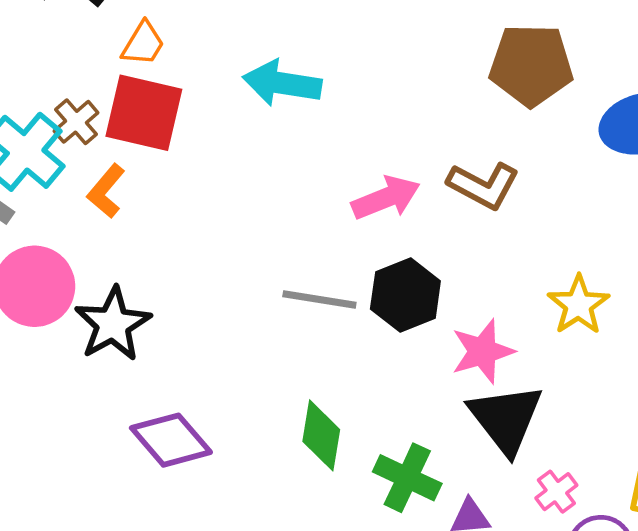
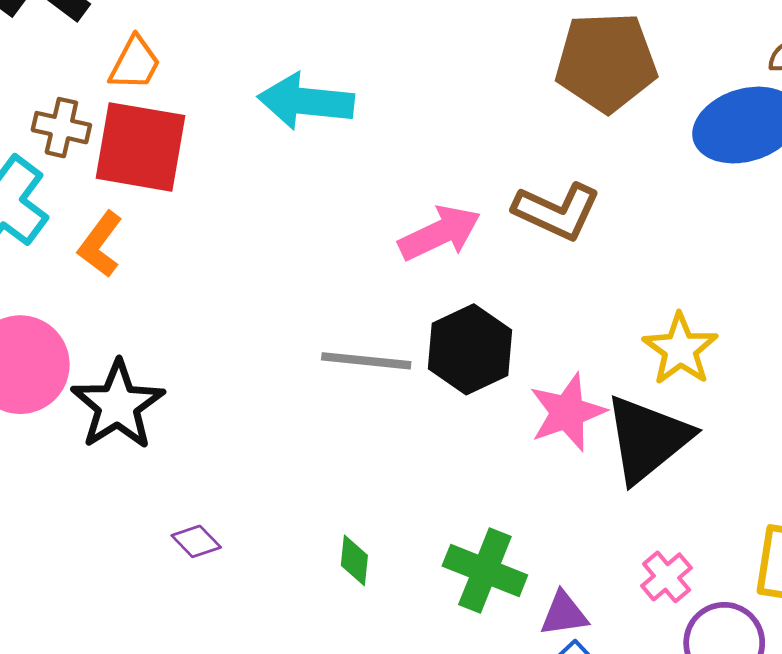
brown cross: (76, 122) -> (61, 128), moved, turned -33
black triangle: (506, 419) -> (647, 439), moved, turned 32
green diamond: (321, 435) -> (354, 560), moved, size x0.6
purple diamond: (171, 440) -> (196, 541), size x0.5

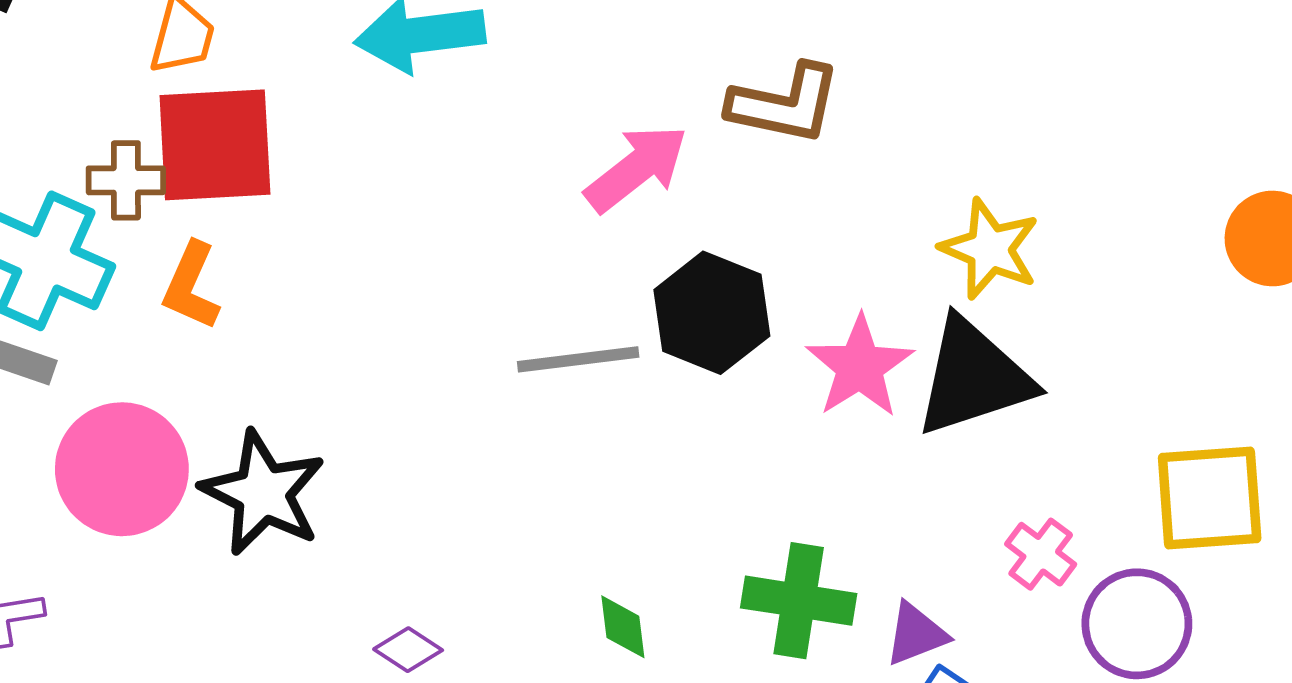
brown cross: (61, 128) -> (126, 180), moved
black triangle: (647, 439) -> (974, 377), turned 34

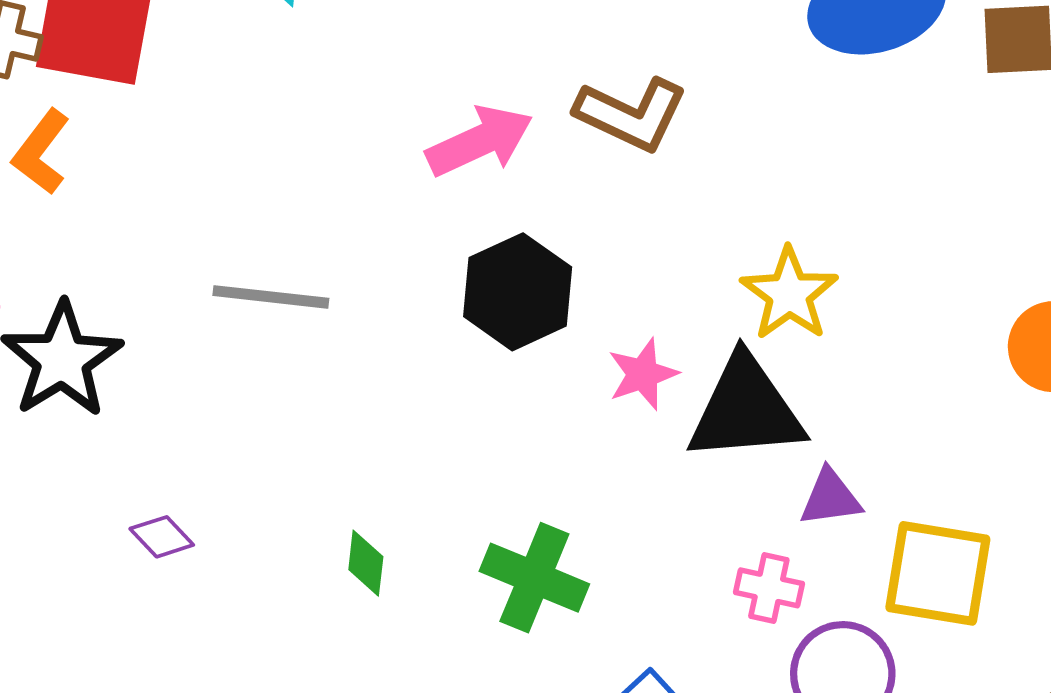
gray line: (578, 359) -> (271, 297), moved
pink star: (860, 366) -> (643, 374), size x0.7
pink cross: (1041, 554) -> (769, 588), turned -38
purple triangle: (916, 634) -> (830, 498), moved

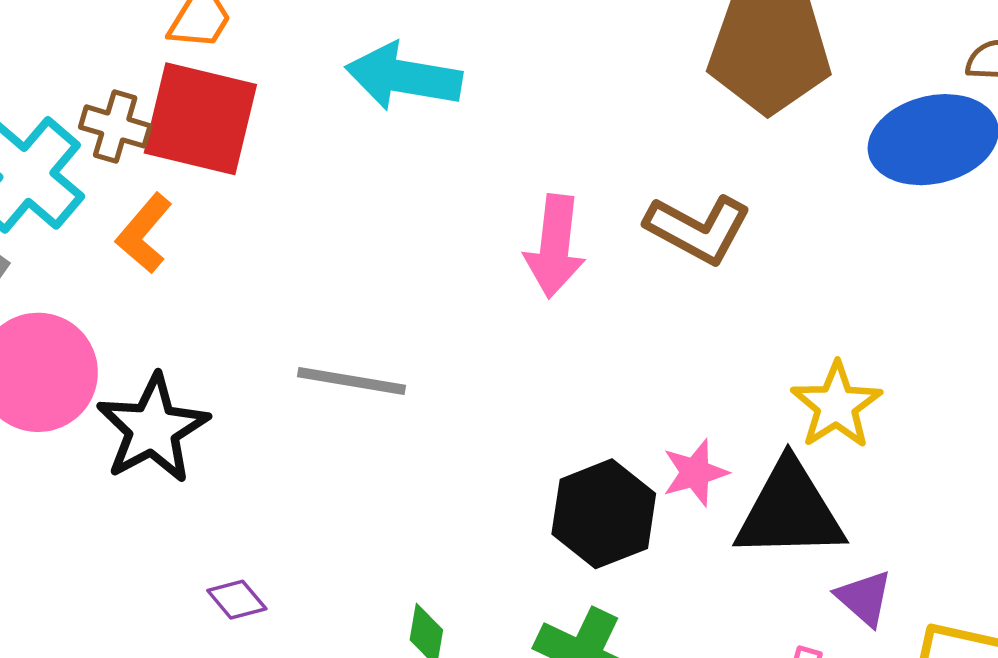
pink arrow: (480, 141) -> (555, 246), turned 118
black hexagon: (518, 292) -> (604, 514), moved
purple triangle: (830, 498) -> (864, 598), turned 46

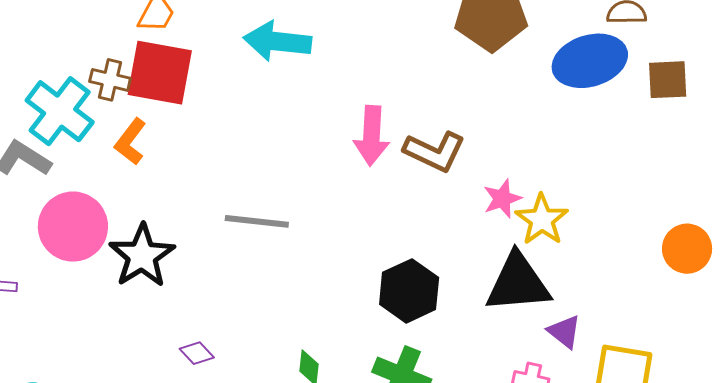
brown L-shape: (698, 229) -> (435, 151), moved
pink star: (695, 473) -> (502, 199), moved

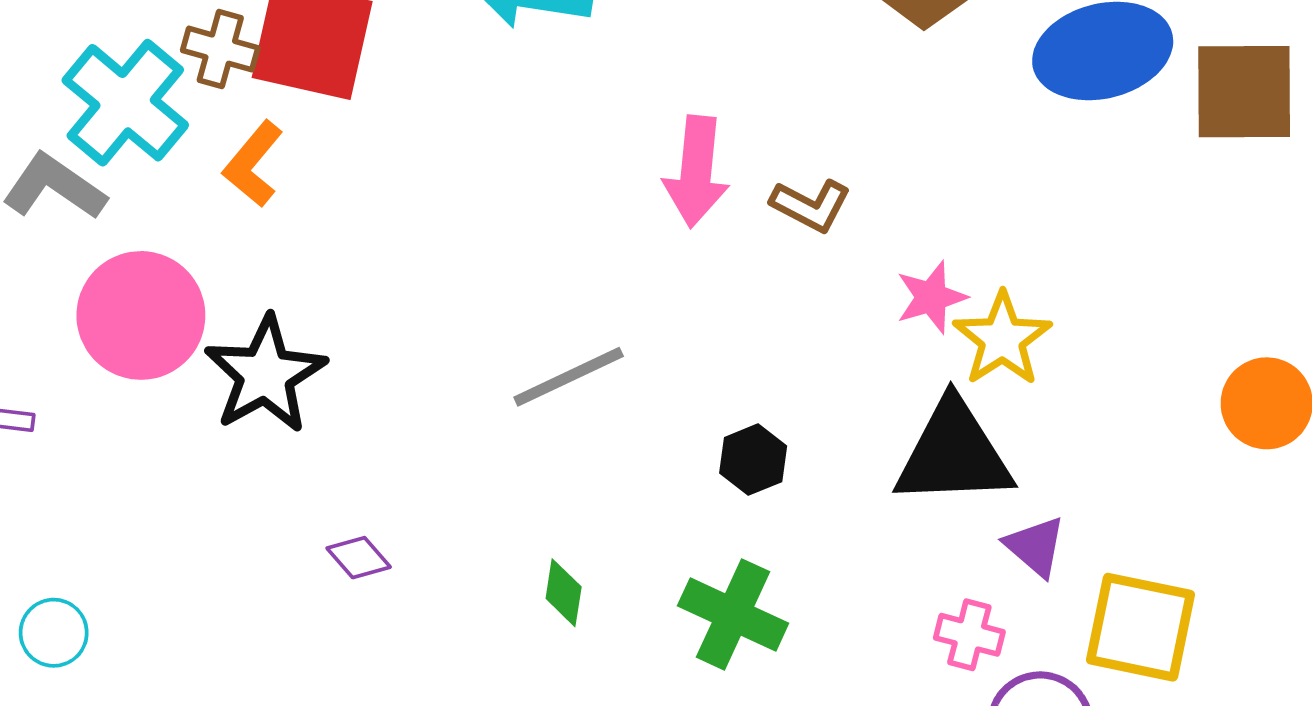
brown square: (668, 80) -> (1244, 92), size x1.4
brown L-shape: (435, 151) -> (811, 205), size x0.7
gray line: (257, 221) -> (569, 377), moved, turned -34
black hexagon: (409, 291) -> (753, 460), size x0.6

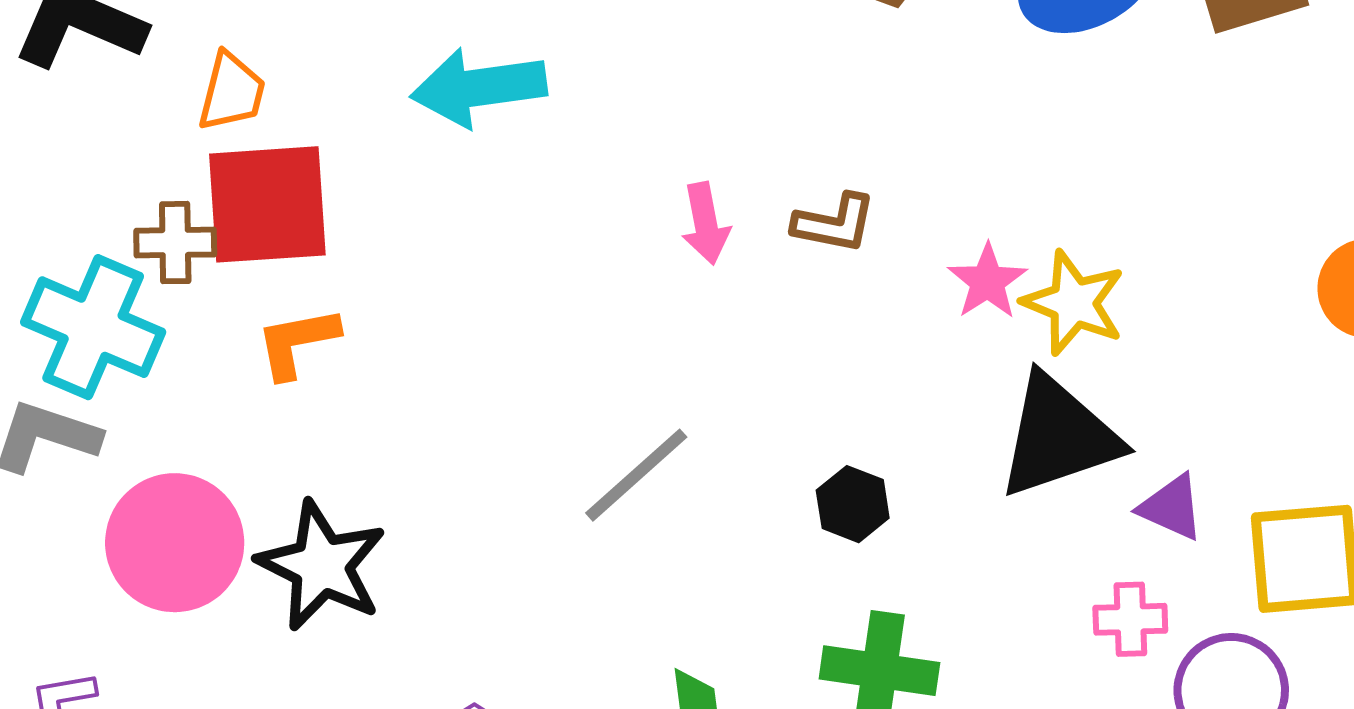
orange L-shape: (253, 164) -> (297, 342), moved, turned 56
pink arrow: (696, 172) -> (706, 223), size x0.7

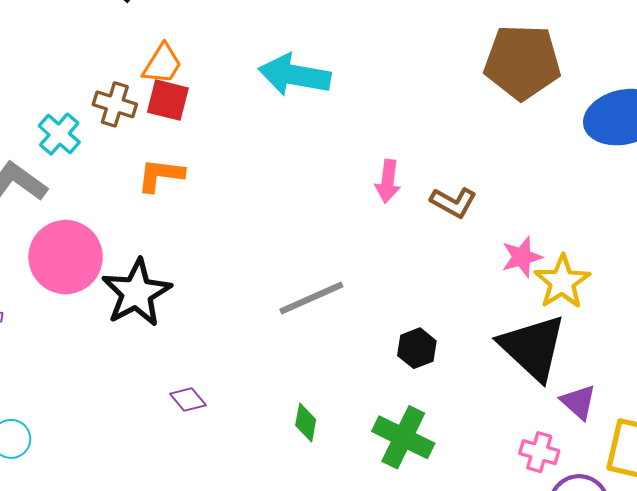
orange trapezoid: (232, 92) -> (162, 64), moved
red square: (267, 204) -> (168, 100), size x0.6
cyan cross: (93, 327) -> (59, 134), size x0.6
black triangle: (1058, 436) -> (533, 347), turned 44

